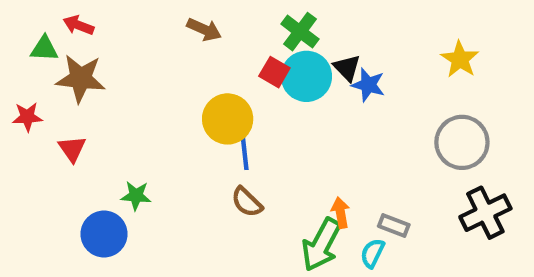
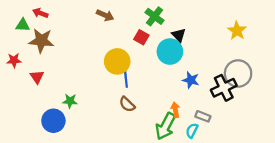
cyan circle: (306, 76) -> (170, 52), moved
blue star: (368, 85) -> (191, 80), moved
black cross: (485, 213) -> (224, 88), moved

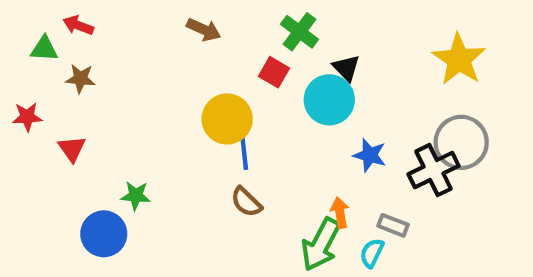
yellow star: (237, 31) -> (459, 59), size x1.4
brown star: (41, 41) -> (80, 79), size x0.6

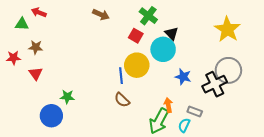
brown star: (80, 79) -> (36, 47), moved
yellow circle: (227, 119) -> (137, 65), moved

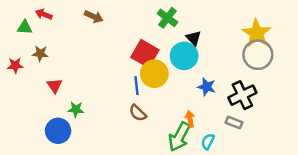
brown arrow: (101, 15) -> (94, 17), moved
red square: (136, 36) -> (145, 54), moved, size x1.6
gray circle: (228, 70) -> (258, 55), moved
red triangle: (36, 74) -> (54, 86), moved
gray rectangle: (195, 112) -> (234, 122), moved

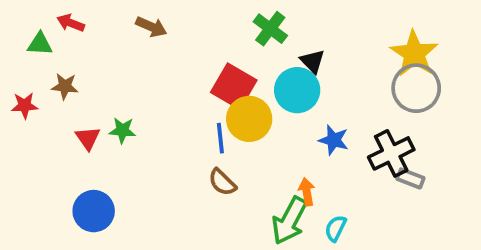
green star: (76, 109) -> (122, 130), moved
gray rectangle: (234, 122) -> (410, 178), moved

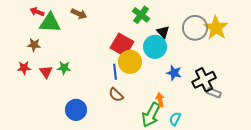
green triangle: (40, 44) -> (50, 23), moved, size x1.6
gray circle: (416, 88) -> (195, 28), moved
red star: (25, 105) -> (24, 68), moved
blue circle: (94, 211) -> (76, 110), moved

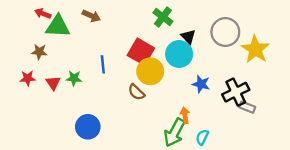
yellow star: (216, 28) -> (255, 49), moved
blue line: (115, 72) -> (103, 64), moved
brown semicircle: (116, 95) -> (136, 92), moved

